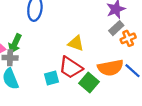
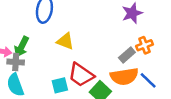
gray rectangle: (116, 28) -> (127, 55), moved
yellow triangle: (76, 43) -> (65, 41), moved

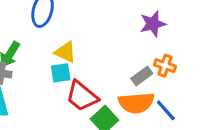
orange cross: (144, 45) -> (165, 66), turned 35
cyan square: (60, 85) -> (61, 73), moved

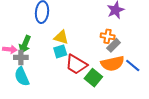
orange cross: (165, 66) -> (108, 36), moved

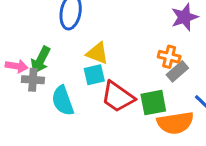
orange semicircle: (113, 63) -> (175, 123), moved
cyan semicircle: (22, 77) -> (63, 101), moved
green square: (93, 78) -> (153, 103), moved, turned 36

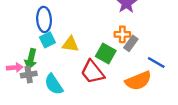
cyan square: (94, 75) -> (47, 40), moved
red trapezoid: (118, 97) -> (92, 72), turned 30
green square: (153, 103) -> (106, 53), moved, turned -36

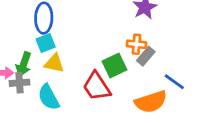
yellow triangle: (70, 44) -> (54, 63), moved
green square: (106, 53) -> (114, 66), turned 30

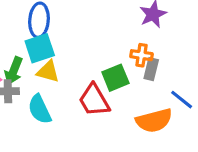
cyan square: (46, 43) -> (40, 48), size x1.4
gray rectangle: (146, 56) -> (151, 69), turned -30

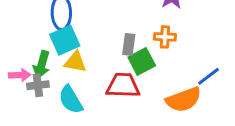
gray rectangle: (151, 69) -> (129, 45), moved
red trapezoid: (94, 100) -> (123, 85), turned 128
blue line: (182, 100) -> (209, 76), turned -70

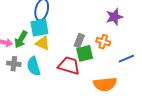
blue line: (209, 76) -> (126, 59), moved
gray cross: (38, 85) -> (14, 64), moved

